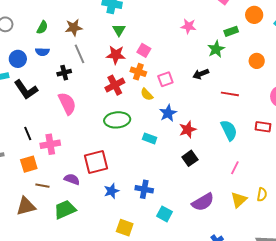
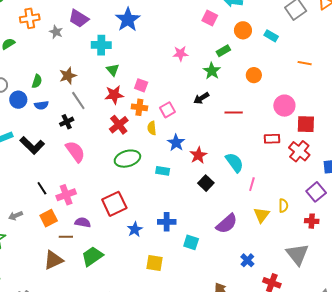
blue circle: (18, 59) -> (18, 100), moved
yellow semicircle: (147, 94) -> (152, 128), turned 48
cyan semicircle: (229, 130) -> (235, 163), moved
purple semicircle: (72, 179) -> (83, 222), moved

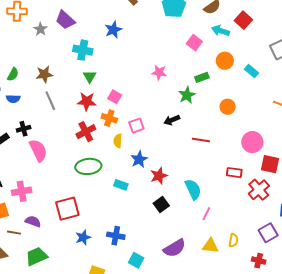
blue star: (128, 20) -> (113, 30), size x0.7
black cross: (67, 122) -> (24, 129), moved
yellow triangle: (262, 215) -> (210, 246), turned 48

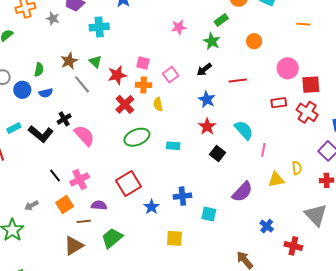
green triangle: (90, 77) -> (95, 62), moved
pink square: (136, 126) -> (171, 75), moved
blue star: (139, 159) -> (207, 99), moved

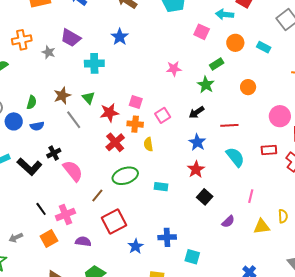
cyan semicircle: (244, 130) -> (235, 157), moved
purple semicircle: (242, 192) -> (228, 222), moved, size x0.6
brown line: (84, 221) -> (97, 195), moved, turned -48

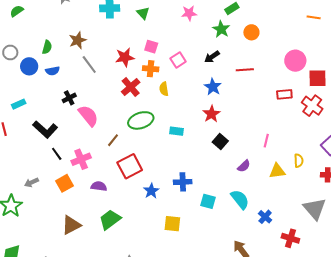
orange circle: (248, 87) -> (251, 32), moved
green triangle: (88, 98) -> (143, 13), moved
cyan semicircle: (235, 157) -> (240, 199), moved
black L-shape: (29, 167) -> (45, 129), moved

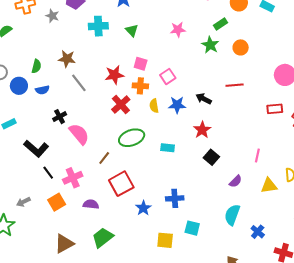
brown star: (78, 40) -> (67, 59), turned 30
black arrow: (212, 57) -> (204, 99), moved, turned 63
blue star: (213, 87) -> (177, 105), moved, turned -30
cyan semicircle: (240, 199) -> (232, 215), turned -120
cyan square: (208, 201) -> (192, 228), moved

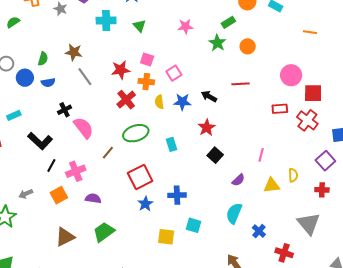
cyan rectangle: (168, 148) -> (171, 144), turned 64
black line: (48, 173) -> (51, 165), turned 64
red square: (121, 184) -> (140, 177), moved

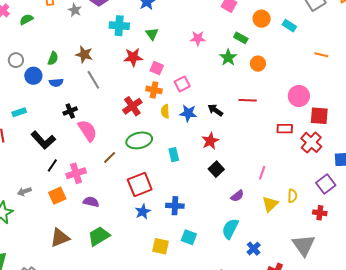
green rectangle: (228, 22) -> (241, 38), turned 56
red star: (121, 70) -> (133, 57), moved
yellow triangle: (272, 185) -> (270, 204), turned -42

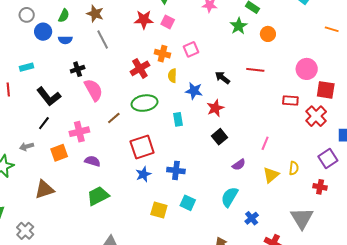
pink square: (157, 68) -> (168, 22), moved
blue star: (188, 113) -> (194, 91), moved
black line: (52, 165) -> (44, 123), moved
brown triangle: (60, 238) -> (44, 190), moved

